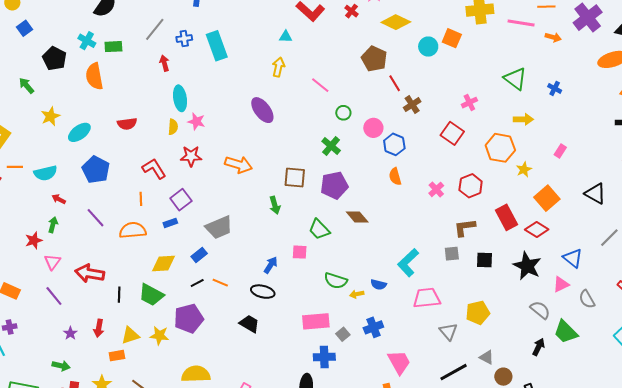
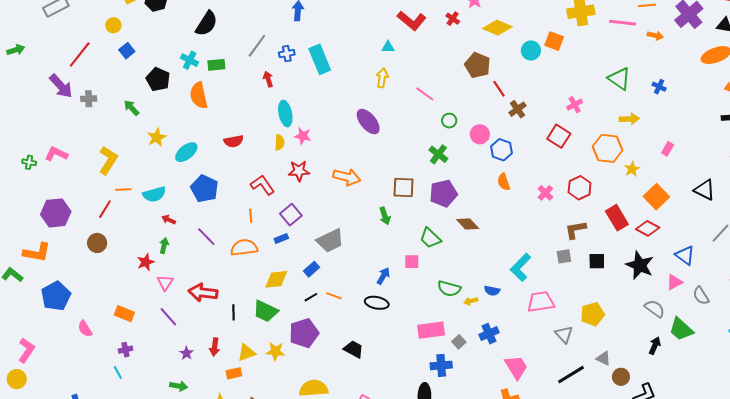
black trapezoid: (249, 324) -> (354, 349), moved

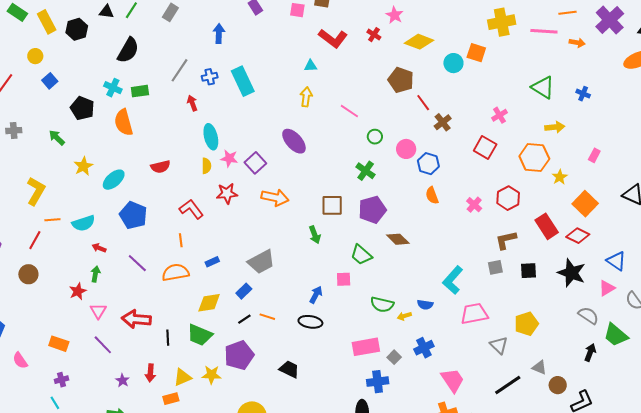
purple square: (291, 215) -> (255, 163), moved

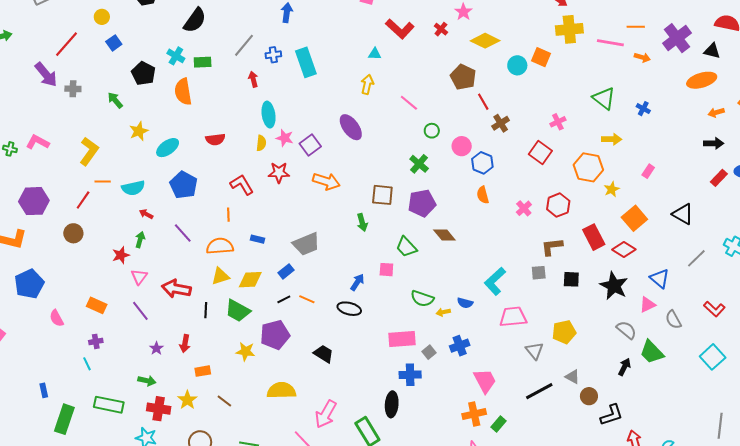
blue rectangle: (212, 262) -> (258, 239), turned 32
yellow triangle: (182, 377) -> (220, 276), moved

